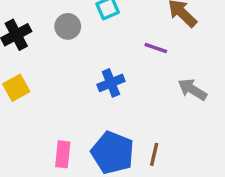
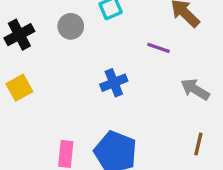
brown line: (154, 154) -> (198, 144), moved

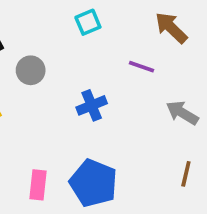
gray circle: (71, 26) -> (31, 70), moved

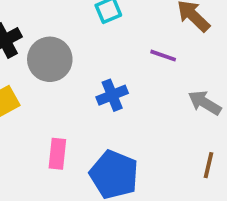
gray circle: (31, 70) -> (50, 59), size x1.5
pink rectangle: (38, 185) -> (57, 154), moved

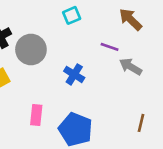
blue cross: (112, 95) -> (74, 74), turned -36
gray arrow: (205, 103) -> (131, 67), moved

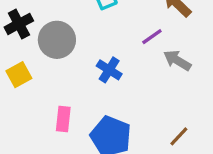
purple line: (110, 47) -> (152, 37), turned -54
brown line: (141, 123) -> (179, 136), moved, turned 30

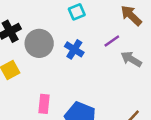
blue cross: (109, 70) -> (74, 49), moved

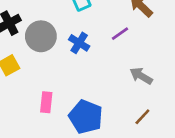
gray arrow: (131, 59) -> (141, 76), moved

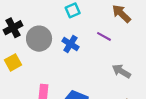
purple line: (120, 34) -> (104, 36), turned 64

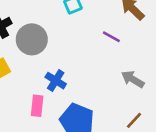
blue cross: (70, 44) -> (56, 81), moved

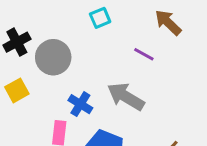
gray arrow: (133, 79) -> (126, 97), moved, size x1.4

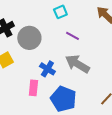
purple line: (144, 54) -> (72, 36), moved

